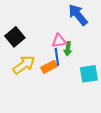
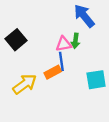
green arrow: (68, 49) -> (75, 41), moved
yellow arrow: (24, 65) -> (25, 84), moved

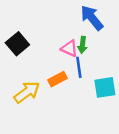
pink triangle: (64, 44) -> (69, 48), turned 35
blue line: (61, 61) -> (79, 67), moved

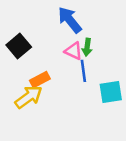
blue arrow: (92, 18) -> (70, 20), moved
orange rectangle: (58, 79) -> (40, 80), moved

